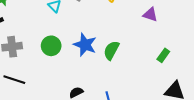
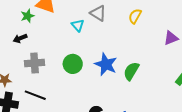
purple triangle: (150, 15) -> (171, 38), turned -42

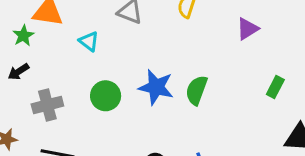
cyan triangle: (78, 25) -> (89, 41), moved

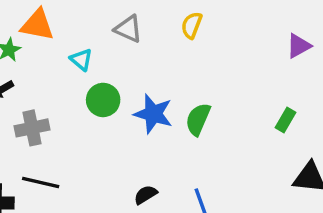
purple triangle: (248, 29) -> (299, 46), moved
green circle: (106, 96) -> (103, 100), moved

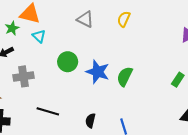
cyan triangle: (81, 60) -> (39, 36), moved
black line: (41, 183) -> (48, 111), moved
black semicircle: (146, 195) -> (90, 121), turned -48

